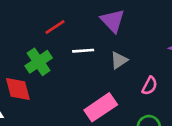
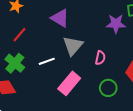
white line: (83, 51) -> (47, 61), moved
gray triangle: (119, 60) -> (73, 46), size x1.5

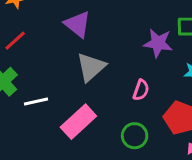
pink semicircle: (100, 58) -> (141, 90), moved
white line: (47, 61) -> (36, 102), moved

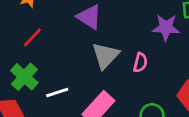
pink semicircle: (141, 90) -> (140, 63), moved

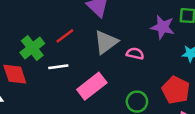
red line: (32, 37) -> (65, 36), moved
pink semicircle: (140, 63) -> (135, 54), turned -102

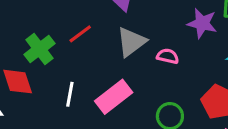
white line: (58, 67) -> (70, 94), moved, turned -72

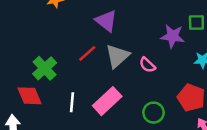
red line: (80, 34) -> (87, 53), moved
pink semicircle: (168, 56) -> (147, 65), turned -144

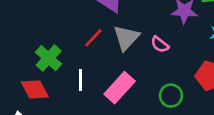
white line: (72, 102) -> (81, 80), moved

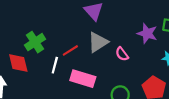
red line: (93, 38) -> (70, 50), moved
pink rectangle: (120, 88) -> (83, 79), turned 50

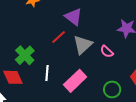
red line: (70, 50) -> (59, 37), moved
pink rectangle: (83, 79) -> (75, 81), turned -50

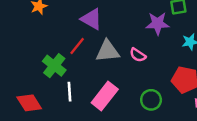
gray triangle: (83, 45) -> (108, 51), turned 45
green cross: (25, 55) -> (54, 66), moved

